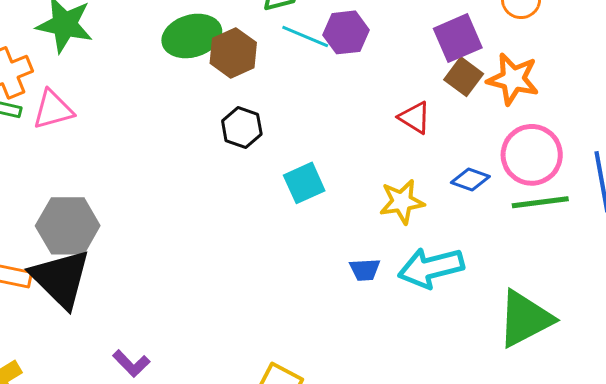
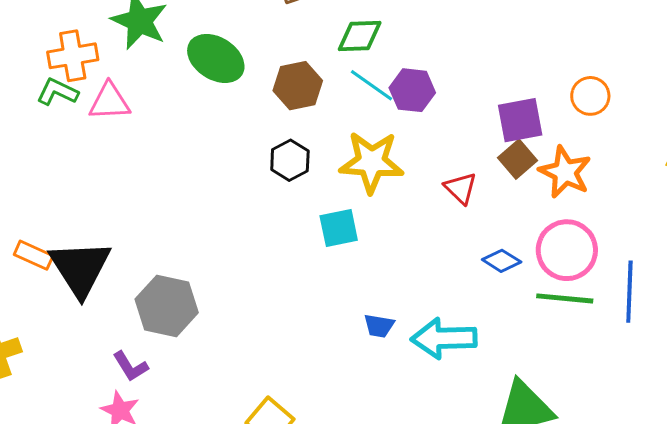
green ellipse: (192, 36) -> (216, 58), moved, turned 36
yellow star: (402, 202) -> (371, 162), moved, size x1.4
gray hexagon: (68, 226) -> (167, 306), moved

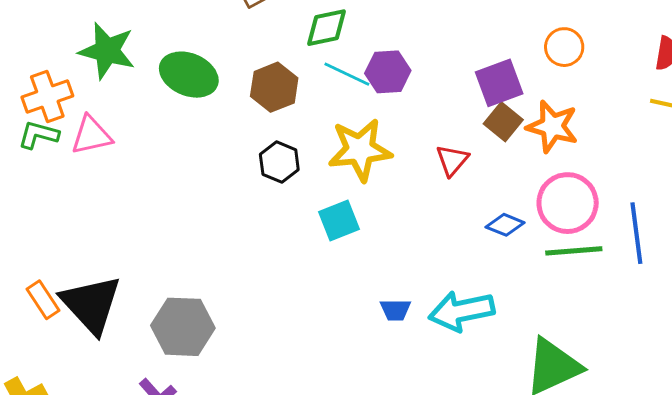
red triangle: (461, 188) -> (452, 160), turned 36
orange rectangle: (34, 255) -> (43, 300), turned 42

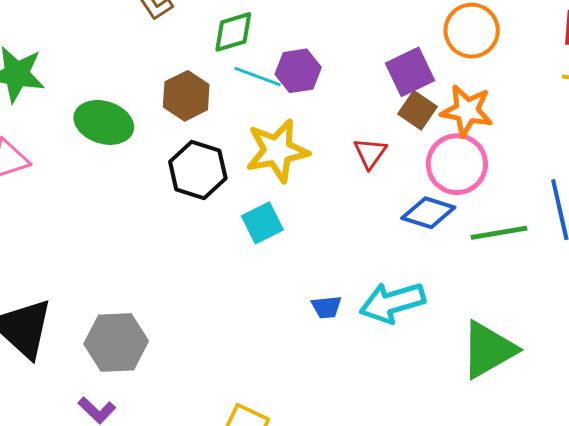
orange circle: (564, 47) -> (472, 31), size x1.4
green ellipse: (189, 75) -> (104, 122), moved
black hexagon: (279, 162) -> (198, 170), size x1.4
pink circle: (568, 203) -> (457, 164), moved
blue diamond: (505, 225) -> (428, 213), size x1.4

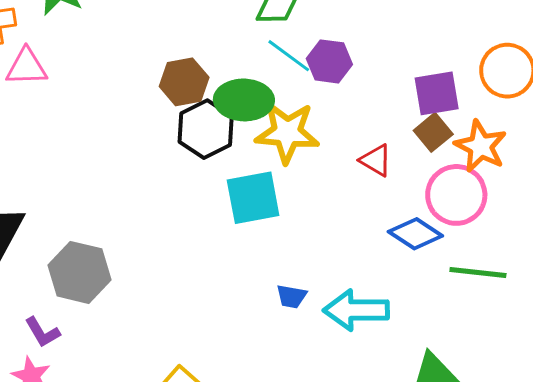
brown hexagon: (186, 96) -> (184, 82), moved
green ellipse: (104, 122) -> (244, 100), moved, turned -32
red triangle: (370, 153) -> (376, 160), turned -51
cyan square: (262, 223) -> (253, 198), size x1.4

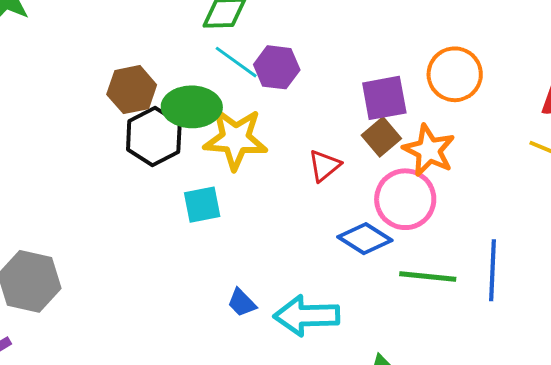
red triangle: (376, 160) -> (324, 166), turned 51
cyan square: (253, 198) -> (202, 205), size x0.7
blue trapezoid: (292, 296) -> (242, 303), turned 36

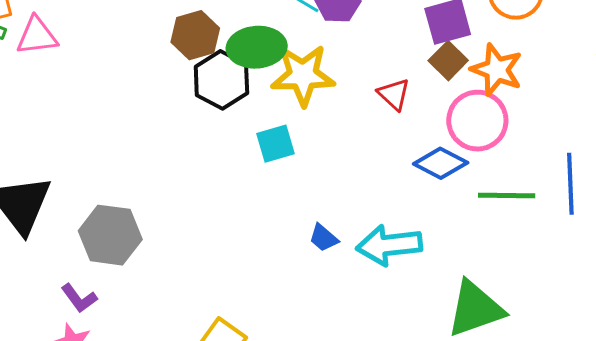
red triangle: (324, 166) -> (394, 94), turned -33

